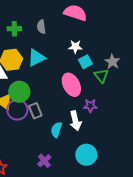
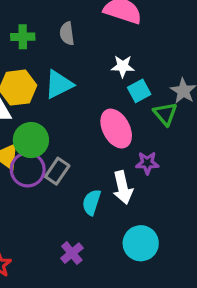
gray rectangle: (35, 111) -> (57, 171), turned 56

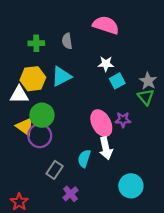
green triangle: (165, 114) -> (146, 97), moved
pink ellipse: (116, 129) -> (101, 123), moved
purple star: (147, 163) -> (123, 120), moved
gray rectangle: (57, 171) -> (55, 170), moved
cyan circle: (141, 243) -> (131, 186), moved

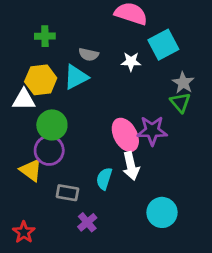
gray semicircle: (67, 41) -> (89, 54), moved, turned -70
cyan square: (117, 81) -> (163, 45), moved, size x1.5
purple star: (123, 120) -> (152, 131), size x1.5
yellow triangle: (25, 127) -> (31, 170), moved
gray rectangle: (55, 170) -> (67, 193), turned 66

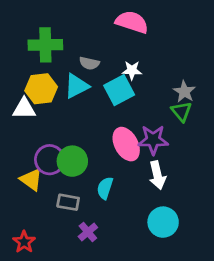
green cross: (45, 36) -> (45, 45), size x1.6
cyan square: (163, 45) -> (119, 90), moved
green circle: (52, 125) -> (72, 161), moved
white arrow: (131, 166) -> (157, 175), moved

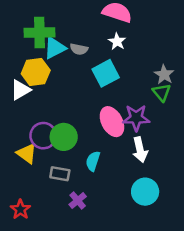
white star: (132, 70) -> (117, 41), moved, turned 30
cyan triangle: (77, 86) -> (55, 48), moved
white triangle: (24, 109) -> (20, 90), turned -30

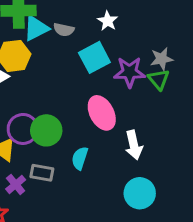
gray star: (164, 75) -> (162, 59), turned 30
purple star: (136, 118) -> (129, 72), moved
purple cross: (78, 201) -> (16, 184), moved

